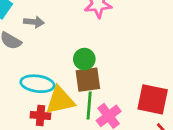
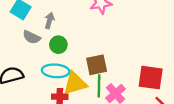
gray arrow: (34, 22) -> (49, 21), turned -77
green circle: (84, 59) -> (58, 45), moved

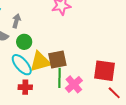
cyan ellipse: (56, 71) -> (22, 65), turned 45
yellow triangle: (75, 83) -> (40, 62), moved

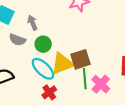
gray arrow: (16, 21) -> (33, 23), turned -32
red cross: (25, 87) -> (49, 92), turned -32

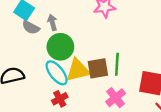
gray semicircle: (17, 40) -> (31, 27), moved
green circle: (43, 44) -> (60, 47), size x1.5
green line: (85, 79) -> (117, 64), moved

